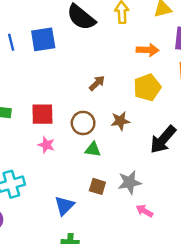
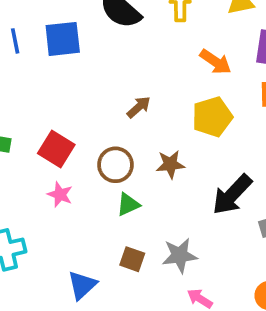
orange arrow: (148, 50) -> (215, 62), turned 30
red square: (42, 114) -> (56, 149), turned 30
green triangle: (93, 149) -> (128, 204), turned -35

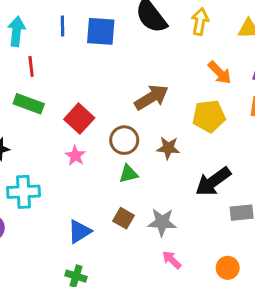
brown arrow: (139, 107) -> (151, 97), size x1.6

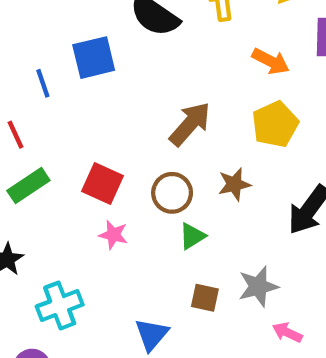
blue line: (62, 26) -> (43, 83), moved
green rectangle: (29, 104) -> (28, 186), turned -36

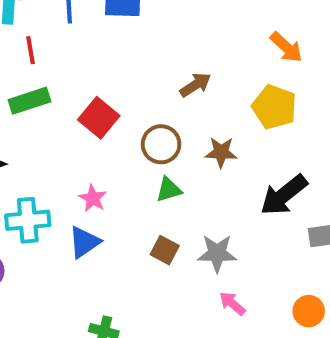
brown arrow: (190, 124) -> (195, 85), size x0.7
yellow pentagon: (275, 124) -> (274, 107), turned 30
pink star: (113, 235) -> (93, 198), moved
blue triangle: (152, 334) -> (84, 242), moved

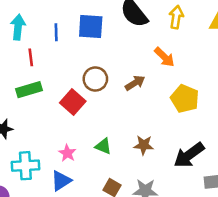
orange arrow: (286, 47) -> (164, 57), moved
brown circle: (161, 144) -> (95, 79), moved
brown star: (221, 152) -> (144, 145), moved
green triangle: (169, 190) -> (103, 146), moved, turned 36

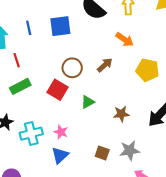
blue line: (56, 32) -> (29, 28), moved
green triangle: (103, 146) -> (88, 102), moved, turned -40
cyan cross: (25, 166) -> (31, 134), moved

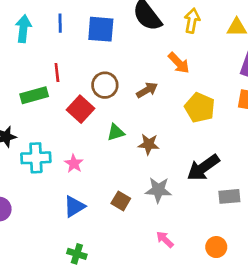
red line: (17, 60) -> (57, 72), moved
brown star: (121, 114) -> (149, 144), moved
gray star: (130, 150) -> (158, 190), moved
blue triangle: (60, 155) -> (74, 206), moved

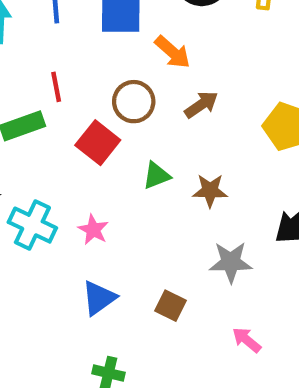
orange arrow: (179, 63) -> (173, 52), moved
cyan cross: (36, 158) -> (32, 225), turned 32
brown square: (121, 201) -> (171, 306), moved

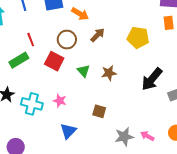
green triangle: (156, 176) -> (84, 71), turned -40
gray star: (231, 262) -> (124, 137), moved
brown square: (171, 306) -> (99, 111), moved
pink arrow: (247, 340) -> (147, 136), moved

